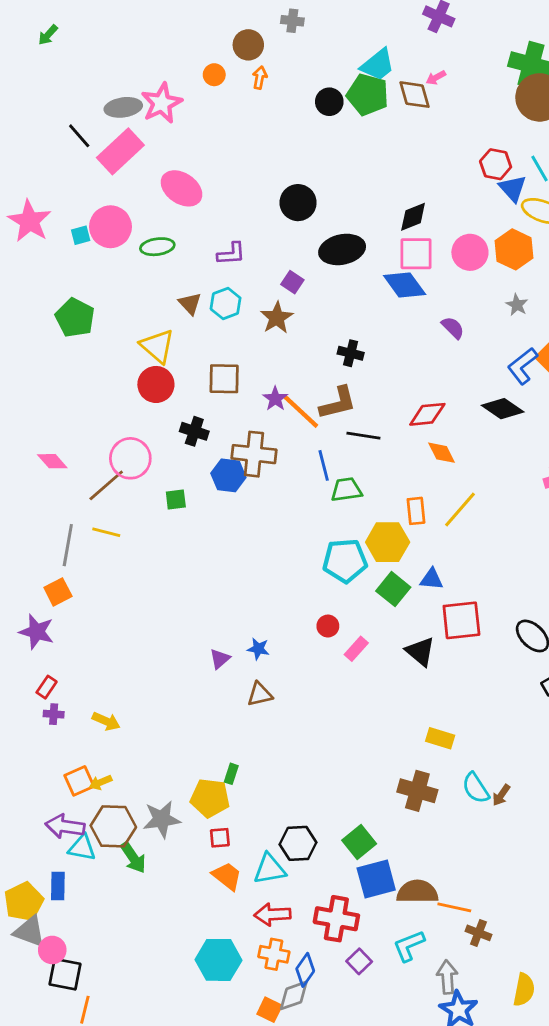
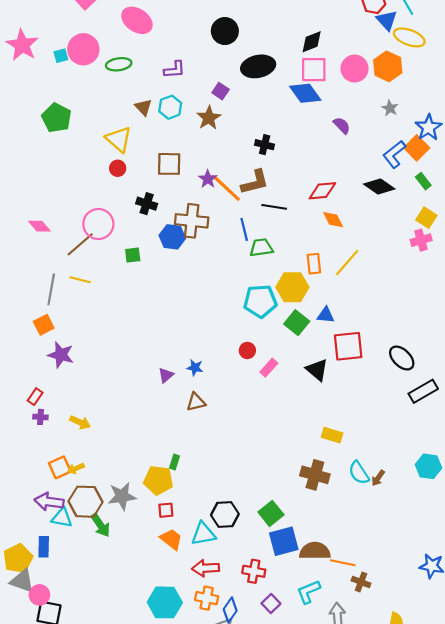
red circle: (156, 384) -> (118, 168), size x0.6
purple star: (37, 632) -> (61, 355), moved
red cross: (336, 919) -> (254, 571), size x0.7

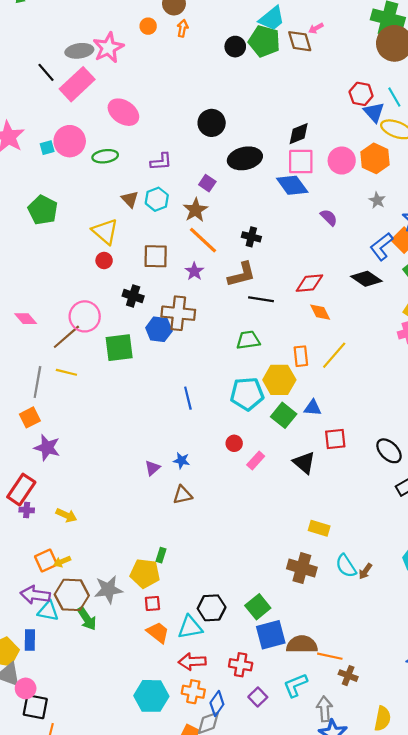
orange line: (227, 189) -> (203, 240), moved
blue line: (244, 229) -> (188, 398), moved
green square: (133, 255) -> (119, 348), size x1.8
red square: (348, 346) -> (335, 439), size x0.7
red rectangle: (35, 397) -> (21, 490), size x1.8

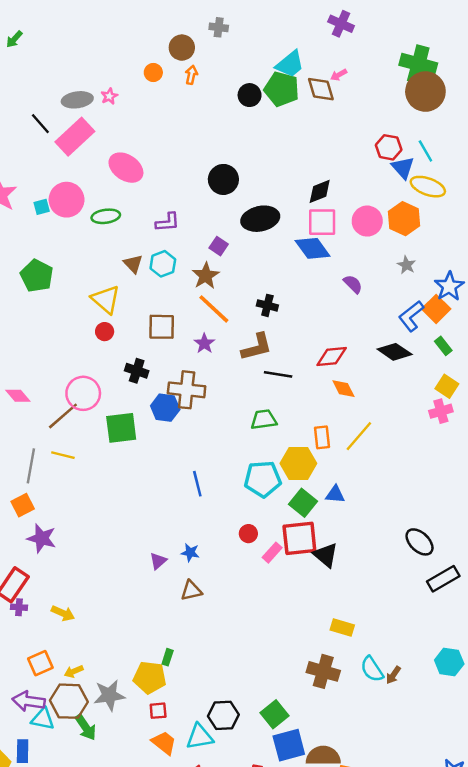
pink star: (108, 48) -> (109, 96), size x0.5
red square: (335, 439) -> (299, 538), moved, size x1.5
yellow arrow: (62, 562) -> (74, 671), moved

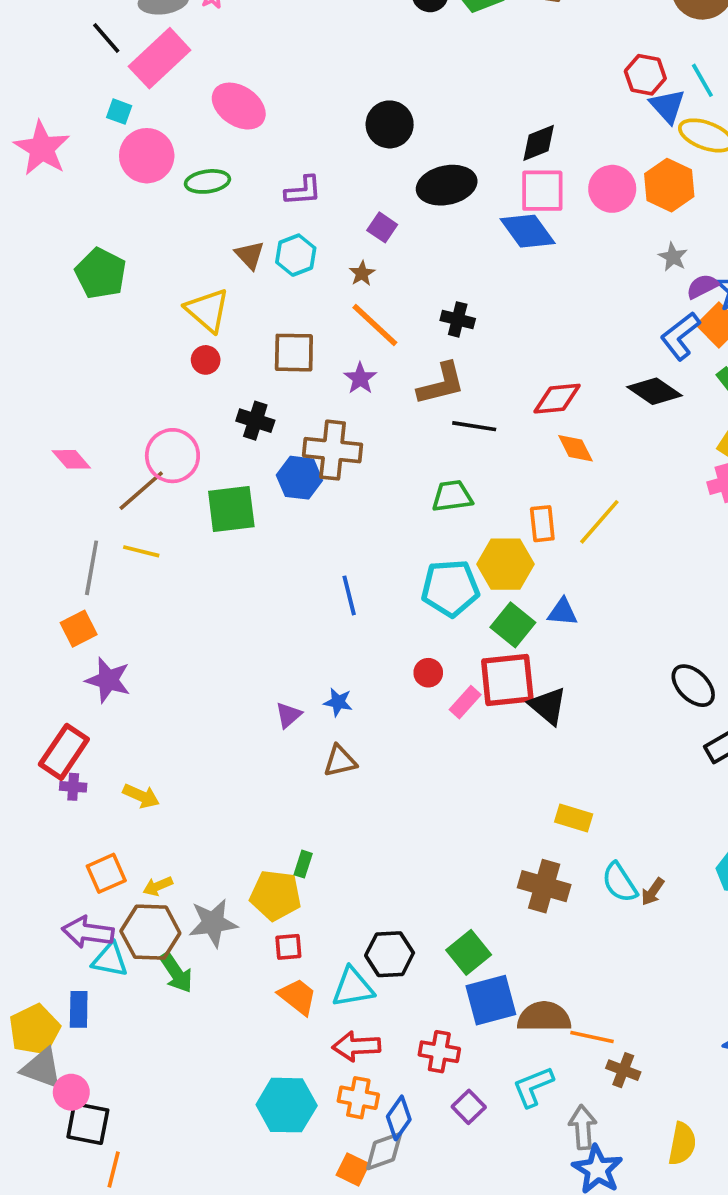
cyan square: (42, 207) -> (119, 112), moved, turned 35
brown star: (206, 276) -> (362, 273), size x0.6
purple semicircle: (353, 284) -> (702, 286), moved, turned -72

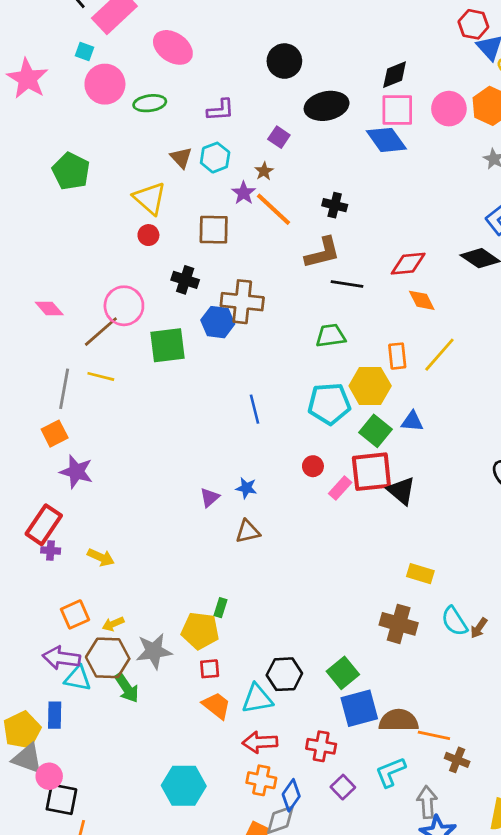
purple star: (360, 378) -> (244, 193), moved
cyan hexagon: (287, 1105) -> (184, 786), moved

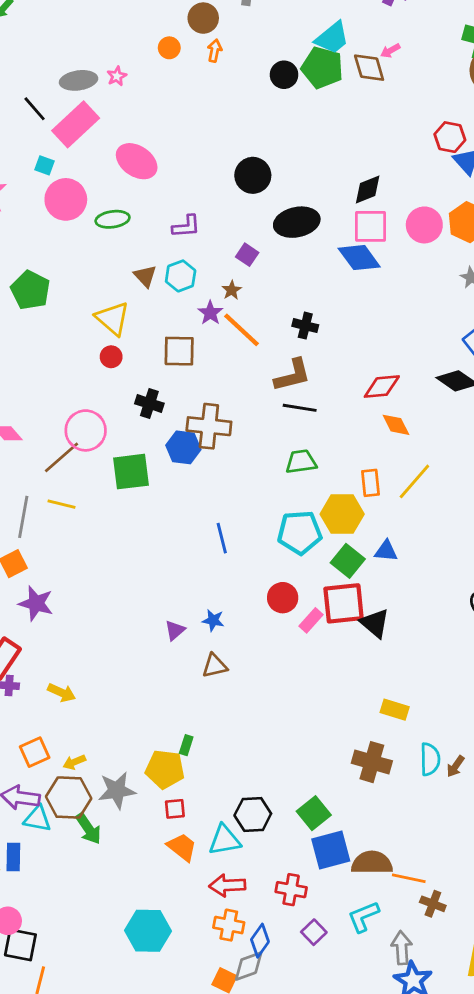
black line: (347, 284) -> (300, 408), moved
red circle: (313, 466) -> (283, 598), size x1.4
cyan semicircle: (454, 621) -> (430, 759), turned -148

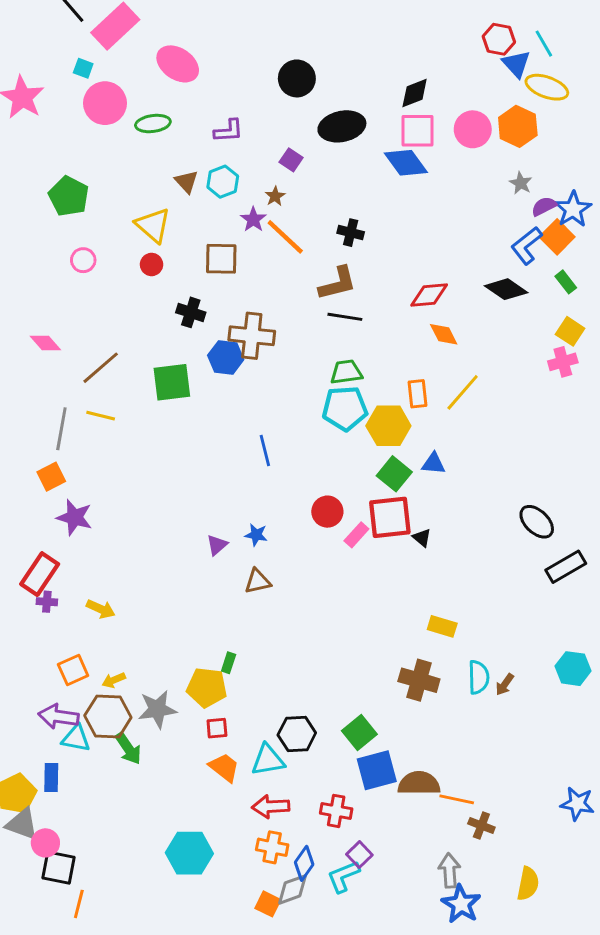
pink circle: (86, 430) -> (83, 260), moved, size x0.6
cyan pentagon: (300, 532) -> (345, 408), moved
black triangle: (375, 623) -> (422, 538), size x0.6
cyan L-shape: (363, 917) -> (343, 876), moved

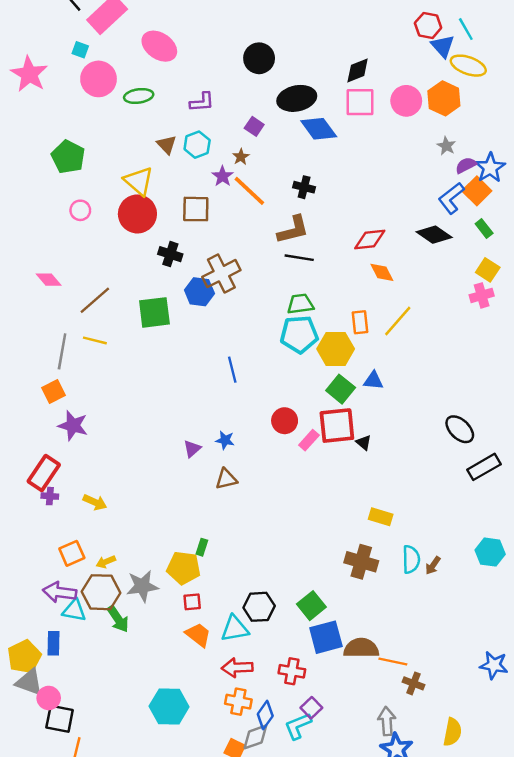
blue diamond: (406, 163) -> (319, 129), moved
red circle: (152, 264) -> (137, 214), size x2.0
brown cross: (252, 336) -> (221, 274), turned -33

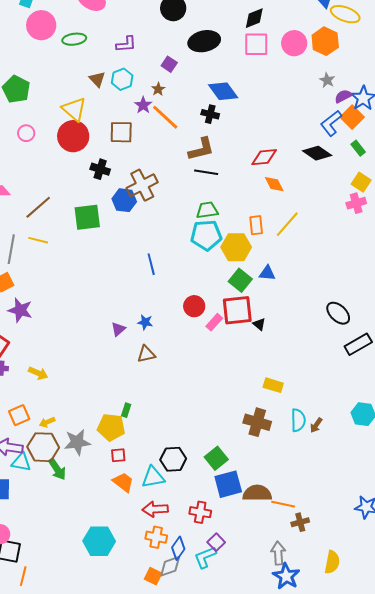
blue diamond: (319, 129) -> (223, 91), moved
brown cross: (414, 683) -> (300, 522), turned -36

